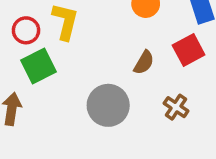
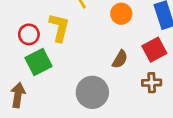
brown cross: (176, 107) -> (152, 83), moved, turned -36

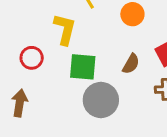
red circle: (29, 34) -> (32, 58), moved
green square: (39, 62) -> (83, 67), moved, turned 32

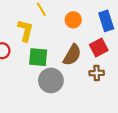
brown semicircle: (131, 64) -> (72, 55), size x1.5

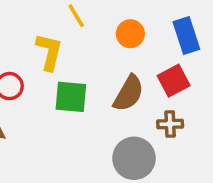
gray circle: (51, 80) -> (134, 158), moved

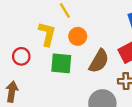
orange circle: (130, 34) -> (78, 36), moved

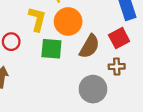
orange circle: (78, 36) -> (68, 21), size x1.5

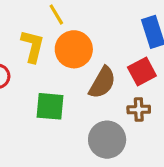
green square: (51, 49) -> (50, 106), moved

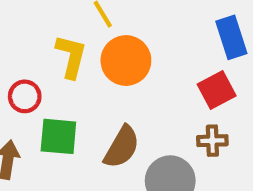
brown semicircle: (102, 83) -> (122, 147), moved
green square: (50, 106) -> (58, 136), moved

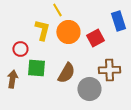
red square: (217, 90) -> (95, 38), moved
brown cross: (212, 141) -> (109, 70), size x1.5

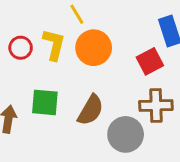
red square: (95, 38) -> (150, 61), moved
red circle: (20, 49) -> (21, 48), moved

